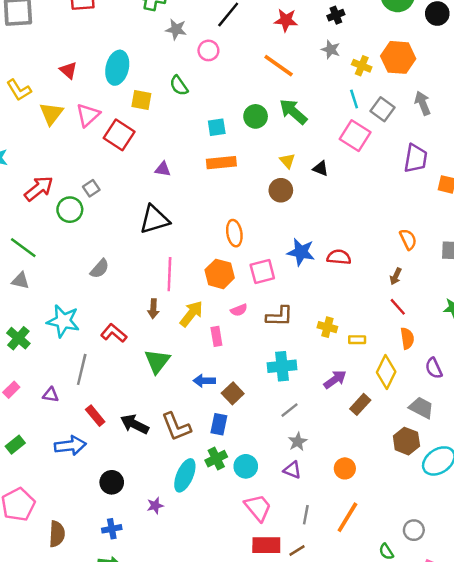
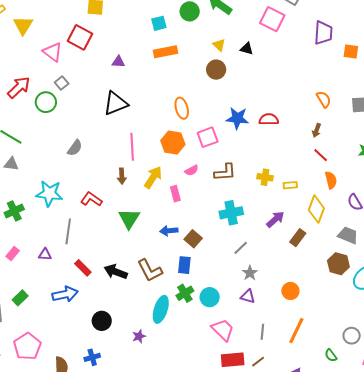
pink triangle: (88, 115) -> (53, 52), moved, turned -35
green cross: (18, 338) -> (14, 211), turned 30
blue cross: (112, 529) -> (92, 357), moved

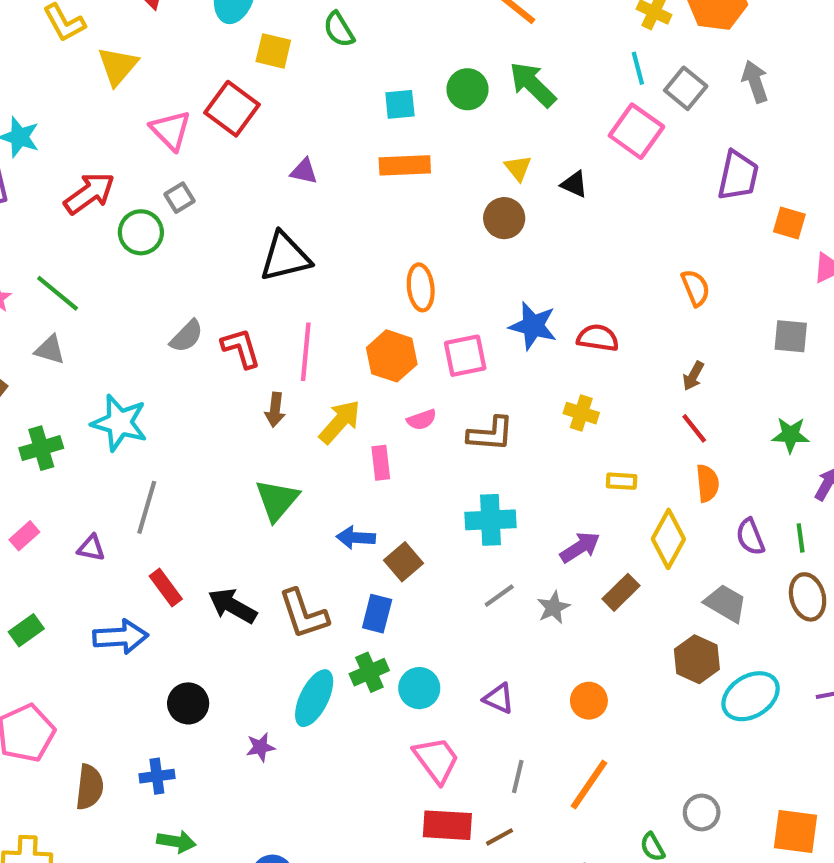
orange semicircle: (324, 99) -> (695, 288), moved
yellow cross: (265, 177) -> (581, 413), moved
red L-shape: (91, 199) -> (241, 348), moved, turned 30
gray star: (250, 273) -> (553, 607), moved

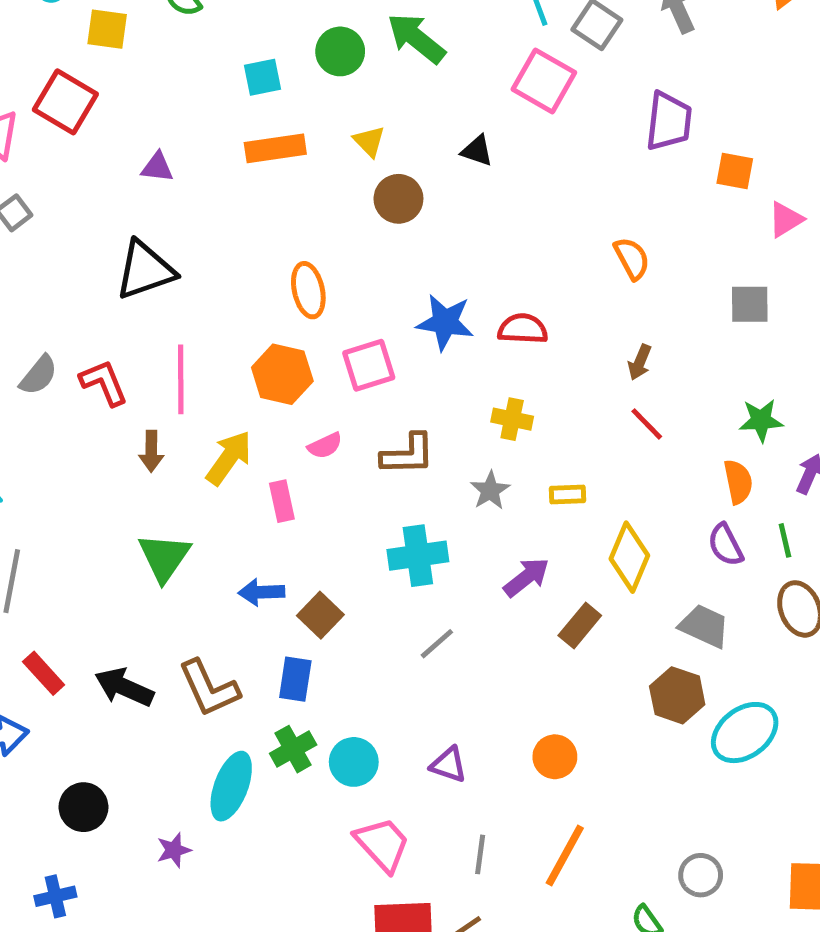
yellow triangle: (518, 168) -> (369, 141), moved
orange semicircle: (708, 483) -> (738, 482), moved
gray star: (553, 607) -> (490, 490), moved

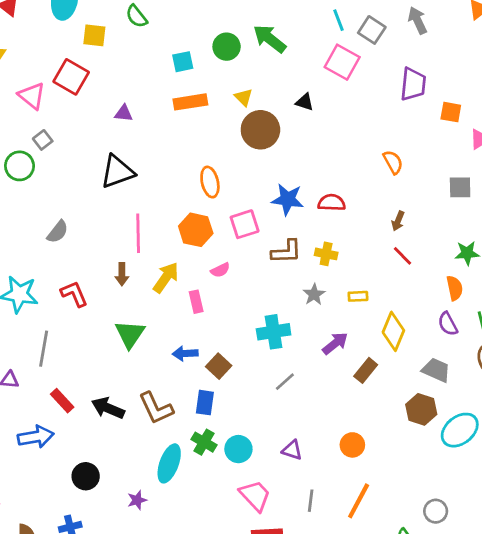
brown circle: (398, 199) -> (260, 130), size x1.4
red L-shape: (104, 383) -> (74, 294), moved
brown L-shape: (408, 454) -> (286, 252), moved
green cross: (293, 749) -> (204, 442), turned -30

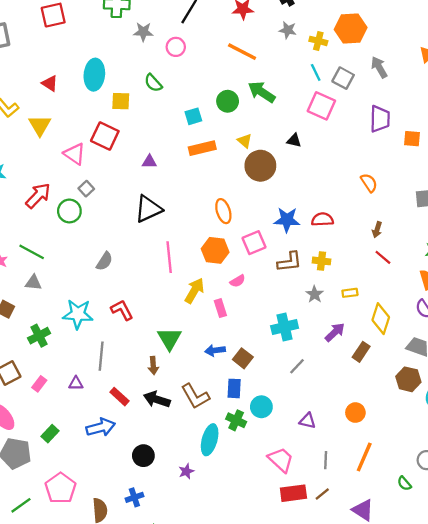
brown arrow: (122, 274) -> (153, 366), moved
cyan circle: (238, 449) -> (261, 407), moved

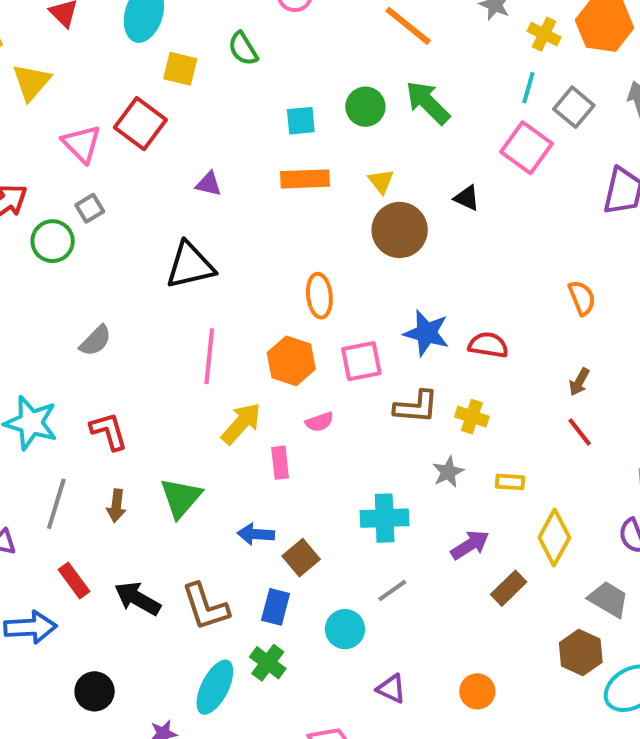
cyan line: (316, 72) -> (528, 88), turned 30
brown arrow: (153, 366) -> (116, 506), moved
cyan circle: (261, 407) -> (345, 629), moved

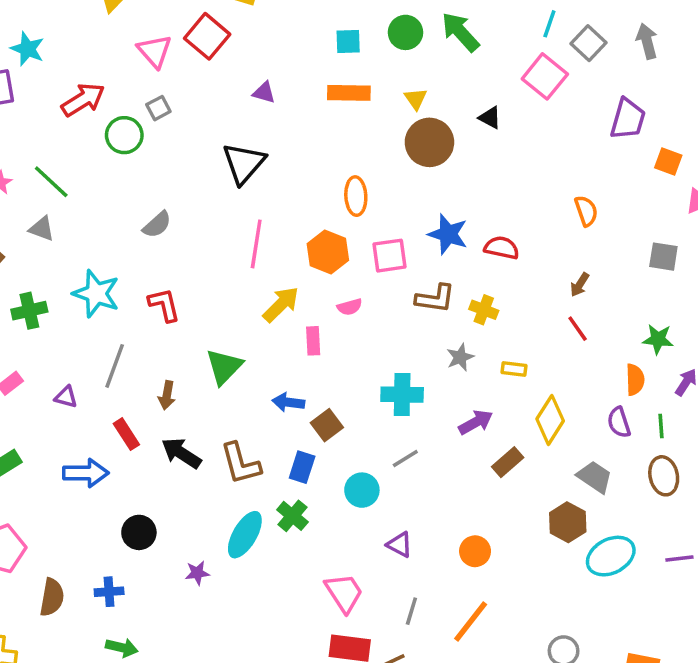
black triangle: (190, 265) -> (244, 163), turned -39
brown arrow: (116, 506) -> (167, 395), moved

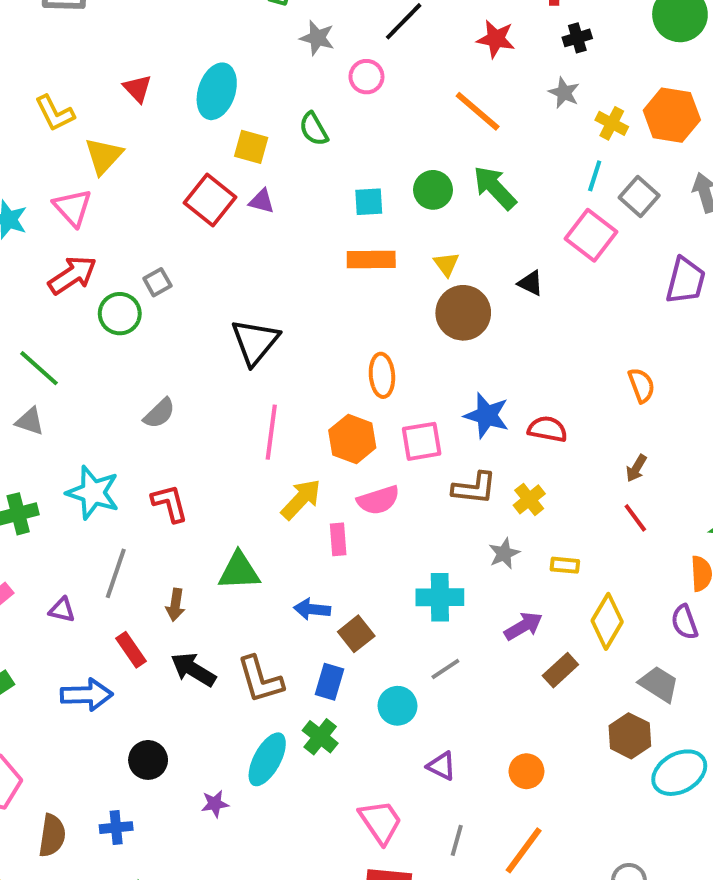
pink triangle: (155, 51) -> (73, 208), moved
purple triangle: (264, 93) -> (262, 201), moved
pink semicircle: (350, 307) -> (378, 500), size x1.5
yellow cross: (484, 310) -> (529, 499), turned 32
green triangle: (224, 367) -> (239, 571), turned 45

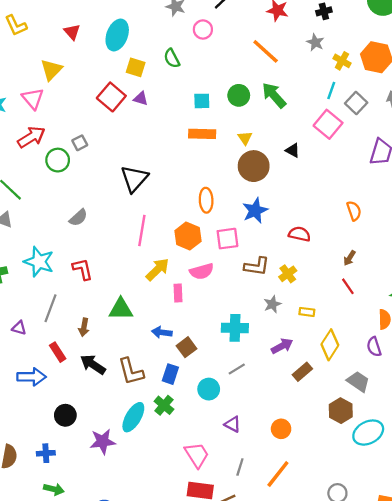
yellow L-shape: (55, 113) -> (16, 25), moved
blue star: (487, 415) -> (255, 211), moved, turned 30
purple star: (215, 804) -> (103, 442), size x1.6

